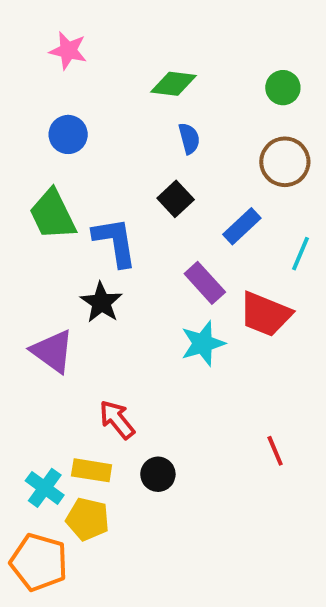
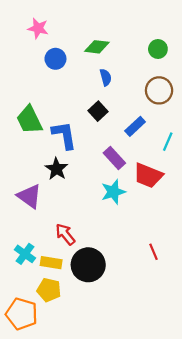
blue circle: (68, 134) -> (55, 59), moved
black circle: (158, 474) -> (88, 265), size x1.8
cyan cross: (45, 488) -> (25, 254), moved

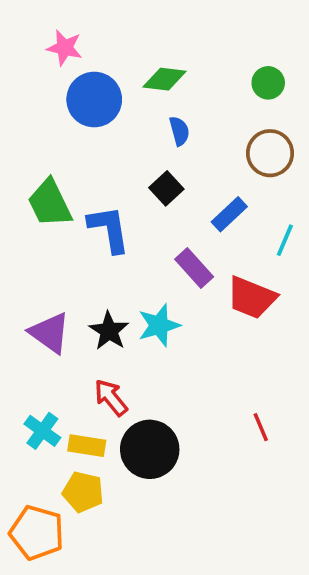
blue circle: (55, 59) -> (94, 100), size x1.5
black star: (57, 169) -> (109, 331), moved
cyan star: (113, 192) -> (159, 325), moved

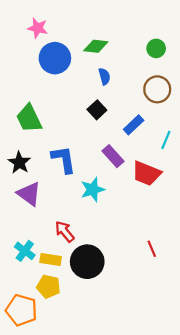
blue L-shape: (109, 229) -> (64, 159), moved
black star: (109, 331) -> (19, 163), moved

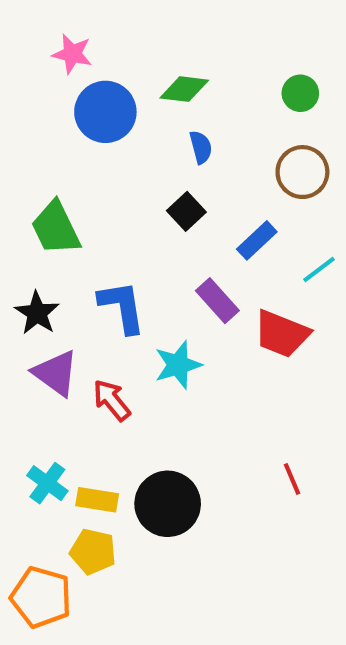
cyan line: (166, 140) -> (319, 269), turned 30
red arrow: (65, 232) -> (112, 400), moved

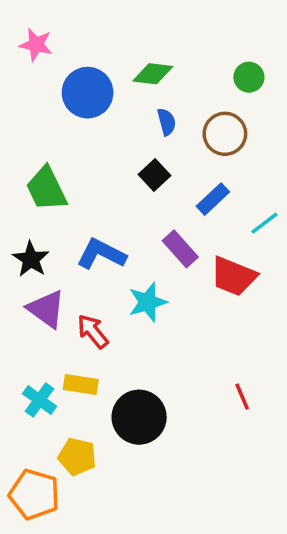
pink star: (72, 54) -> (36, 45), moved
brown circle: (302, 172) -> (225, 134), moved
blue L-shape: (122, 307) -> (101, 254), turned -54
yellow rectangle: (97, 500) -> (81, 385), moved

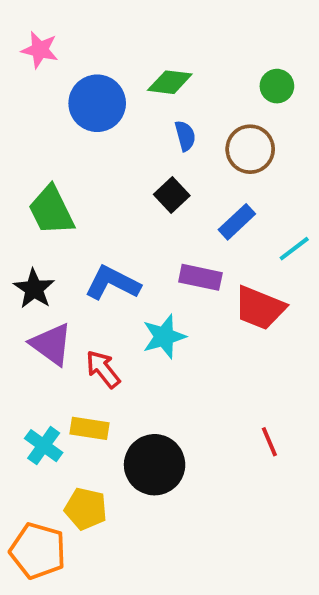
purple rectangle: (180, 249) -> (200, 277), turned -36

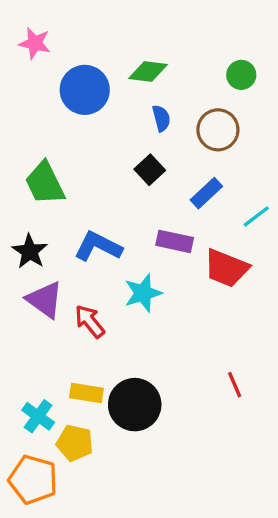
yellow rectangle: (90, 428) -> (86, 393), moved
cyan cross: (44, 446) -> (38, 416), moved

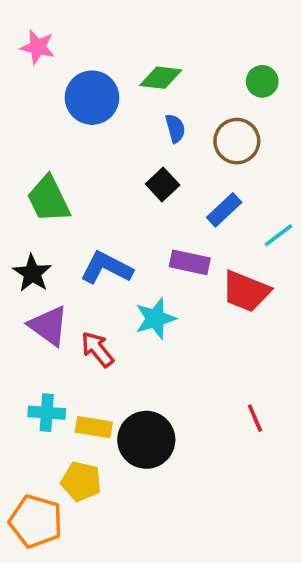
cyan cross: (38, 416) -> (47, 413), moved, turned -32

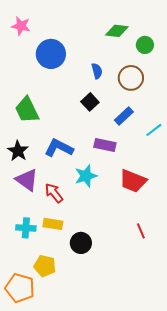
green diamond: (161, 78) -> (117, 31), moved
red trapezoid: (246, 291) -> (133, 181), moved
yellow rectangle: (94, 427) -> (53, 224), moved
black circle: (146, 440) -> (81, 243), size x0.7

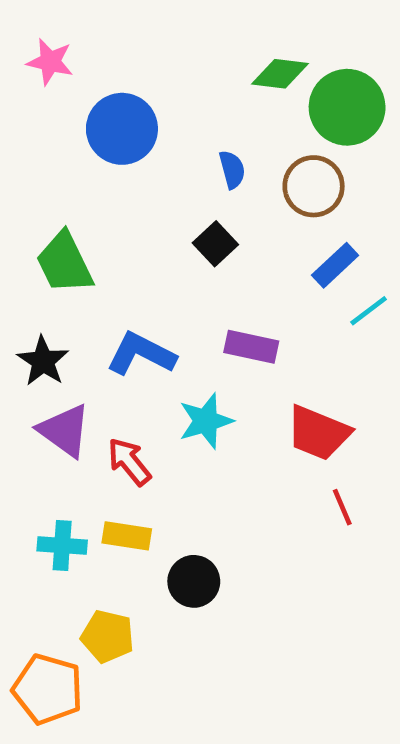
green circle: (145, 45) -> (347, 107), size x1.8
blue rectangle: (124, 116) -> (335, 265), moved
red line: (141, 231) -> (342, 507), moved

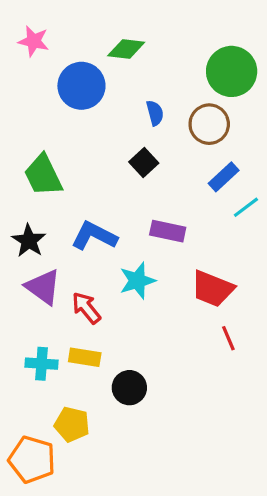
green diamond: (280, 74) -> (126, 49), moved

